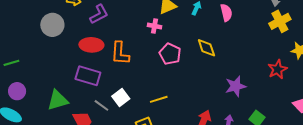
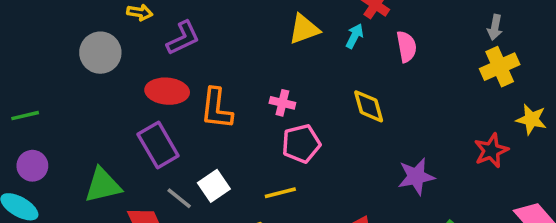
pink cross: (154, 26) -> (282, 103), moved
pink pentagon: (170, 54) -> (301, 144), moved, turned 30
purple rectangle: (88, 76) -> (158, 145), turned 40

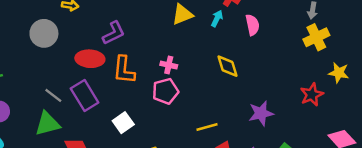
purple L-shape: (183, 38) -> (114, 33), moved
pink pentagon: (301, 144) -> (165, 91), moved
yellow line: (280, 193) -> (207, 127), moved
gray line: (179, 198) -> (53, 95), moved

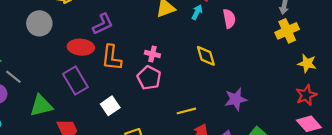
pink pentagon: (165, 91) -> (149, 78), turned -30
gray line: (53, 95) -> (13, 77), moved
red star: (312, 95) -> (306, 95), moved

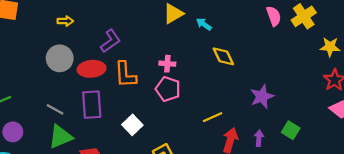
cyan arrow: (197, 12) -> (204, 24), moved, turned -72
pink semicircle: (229, 19) -> (274, 16), moved
gray circle: (39, 23) -> (60, 58), moved
gray line: (13, 77) -> (55, 109), moved
purple rectangle: (75, 81) -> (92, 105), turned 36

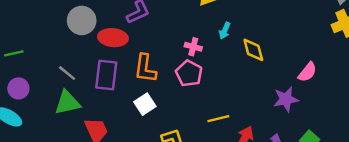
pink semicircle: (274, 16) -> (307, 72), moved, turned 48
cyan arrow: (204, 24) -> (225, 31), moved, turned -112
orange L-shape: (125, 75) -> (145, 68), moved
yellow line: (213, 117) -> (218, 119), moved

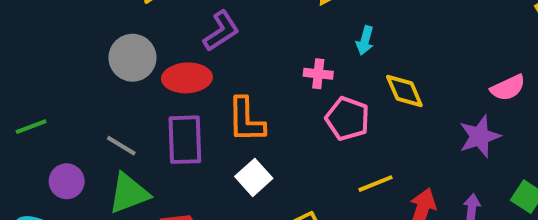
yellow diamond: (253, 50) -> (404, 91), moved
pink semicircle: (307, 72) -> (508, 88), turned 35
pink pentagon: (189, 73) -> (348, 119), moved
purple circle: (18, 88) -> (67, 181), moved

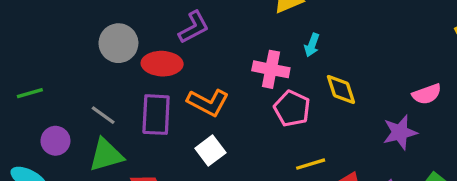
pink cross: (318, 74) -> (271, 69), size x1.5
orange L-shape: (246, 120) -> (208, 102), turned -66

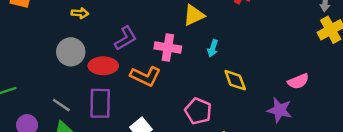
pink cross: (271, 69) -> (168, 48), moved
orange L-shape: (208, 102) -> (145, 76), moved
pink pentagon: (292, 108) -> (198, 111), moved
purple star: (400, 132) -> (280, 110), turned 30

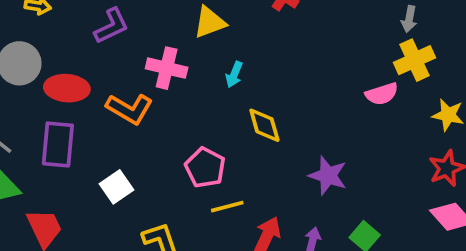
purple L-shape: (126, 38) -> (111, 26), moved
pink semicircle: (298, 81) -> (382, 94), moved

